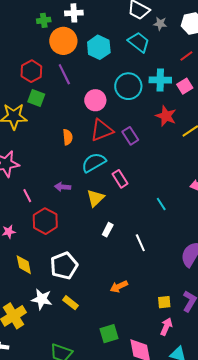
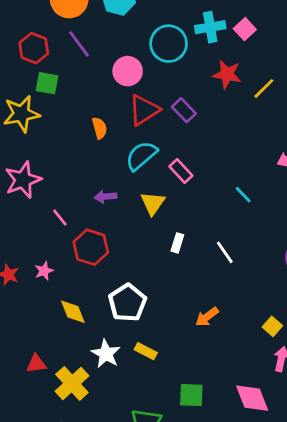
white star: (42, 299) -> (106, 354), turned 30
yellow square: (164, 302) -> (272, 326), turned -32
green square: (109, 334) -> (191, 395), moved, turned 30

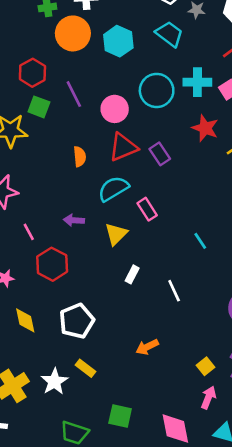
purple line: (79, 44) -> (74, 94), moved
white star: (106, 354) -> (54, 382), moved

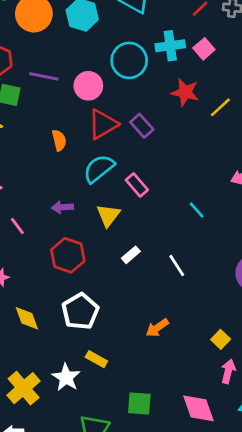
purple line: (74, 94) -> (44, 76), turned -44
red hexagon: (52, 264) -> (68, 255), moved
white rectangle: (132, 274) -> (131, 255), turned 30

